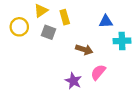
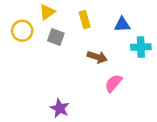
yellow rectangle: (65, 17) -> (85, 19), moved
purple star: (73, 81) -> (60, 108), moved

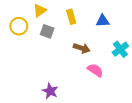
cyan cross: (141, 47) -> (120, 49), moved, turned -35
pink semicircle: (113, 83) -> (95, 70), turned 84

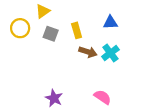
yellow rectangle: (71, 17) -> (77, 30), moved
cyan cross: (120, 49) -> (110, 53), moved
pink semicircle: (95, 70) -> (103, 97), moved

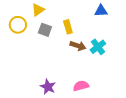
blue triangle: (110, 23) -> (101, 11), moved
pink semicircle: (103, 97) -> (81, 86), moved, turned -49

